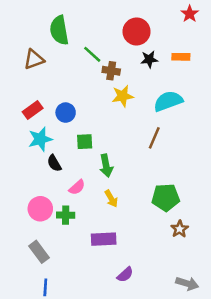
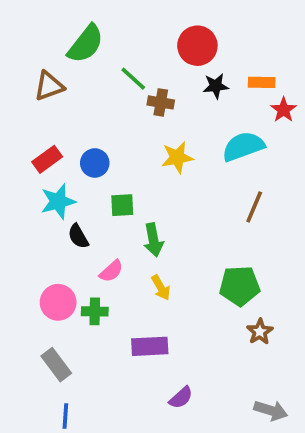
red star: (190, 14) -> (284, 110), moved
green semicircle: (59, 30) -> (86, 44), turned -132
yellow star: (123, 96) -> (177, 157), moved
brown line: (154, 138) -> (254, 207), moved

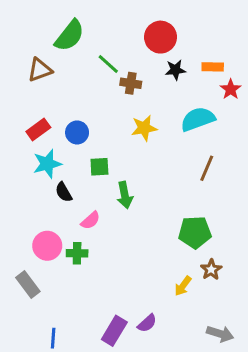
yellow arrow: (161, 288) -> (183, 286), moved, turned 66
purple rectangle: (150, 346) -> (114, 331), moved, turned -56
gray rectangle: (56, 365) -> (28, 285), moved

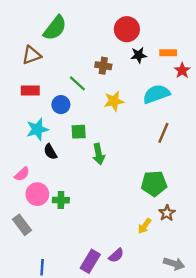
green line: (108, 64) -> (77, 83), moved
red rectangle: (38, 129) -> (30, 90), moved, turned 36
pink semicircle: (90, 220) -> (22, 174), moved

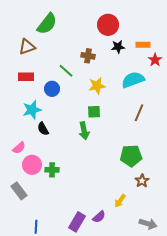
green square: (79, 132) -> (94, 112), moved
yellow arrow: (145, 226) -> (120, 201), moved

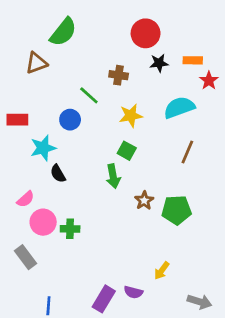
red rectangle: (26, 77) -> (17, 120), moved
green square: (94, 112) -> (127, 151), turned 32
brown star: (142, 181) -> (144, 201), moved
purple semicircle: (99, 217) -> (133, 292), turned 56

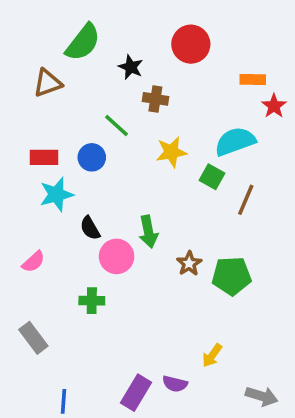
black star: (159, 63) -> (131, 67), moved, turned 30
red rectangle: (17, 120) -> (44, 157), moved
green square: (127, 151) -> (212, 177), moved
black semicircle: (58, 174) -> (90, 228), moved
pink circle: (43, 222) -> (117, 256), moved

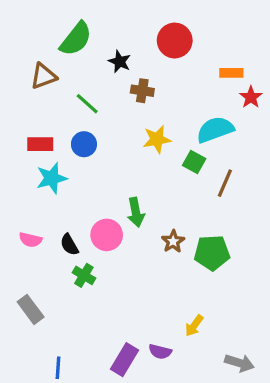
green line: (117, 126) -> (87, 104), moved
black semicircle: (90, 228) -> (69, 245), moved
pink semicircle: (33, 262) -> (31, 240), turned 55
green cross: (92, 301) -> (84, 275), turned 30

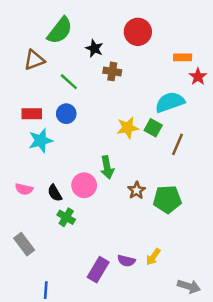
yellow star: (157, 139) -> (128, 128), moved
purple semicircle: (160, 352) -> (126, 261), moved
purple rectangle: (124, 360) -> (98, 270), moved

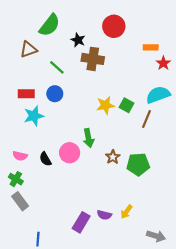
brown cross: (112, 71) -> (93, 59), size x1.5
cyan semicircle: (170, 102) -> (158, 95), moved
green cross: (66, 217) -> (16, 179), moved

